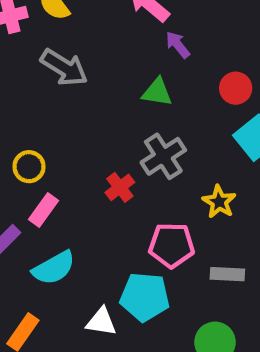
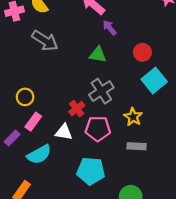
pink pentagon: (172, 245) -> (98, 129), moved
gray rectangle: (227, 274) -> (137, 146), moved
white triangle: (101, 322) -> (64, 132), moved

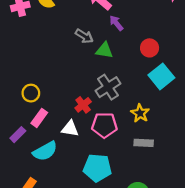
gray arrow: (45, 41) -> (84, 36), moved, size x0.7

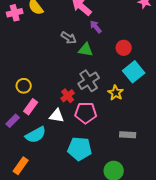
yellow star: (140, 113) -> (116, 93), moved
gray rectangle: (144, 143) -> (128, 135), moved

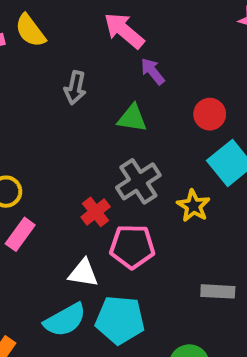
gray arrow: (69, 38) -> (75, 88), moved, turned 70
white triangle: (57, 116) -> (83, 273), moved
cyan semicircle: (36, 135) -> (65, 320), moved

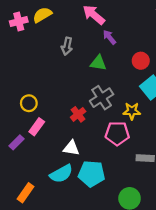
yellow semicircle: (30, 31) -> (42, 15), turned 96
yellow star: (193, 206) -> (132, 111), turned -30
pink pentagon: (132, 247) -> (117, 133), moved

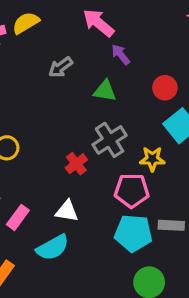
gray arrow: (67, 46) -> (61, 67), turned 42
pink rectangle: (37, 127) -> (18, 217), moved
cyan pentagon: (91, 174) -> (133, 233), moved

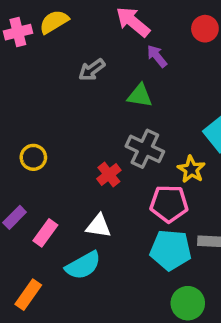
red circle: (165, 88) -> (205, 29), moved
gray cross: (110, 140) -> (145, 149), turned -32
yellow star: (152, 159) -> (191, 169), turned 30

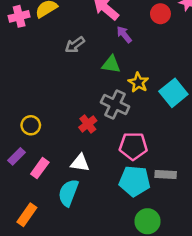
yellow circle: (33, 157) -> (31, 125), moved
yellow star: (191, 169) -> (138, 82), moved
cyan semicircle: (83, 265) -> (68, 193), turned 140

